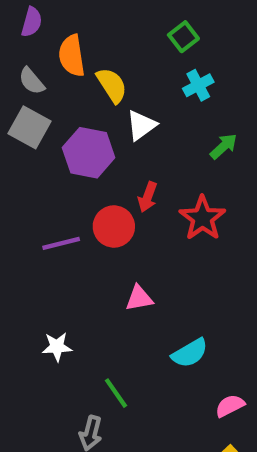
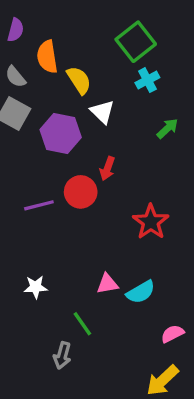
green square: (183, 37) -> (136, 42), size x1.6
white triangle: (141, 125) -> (102, 112), turned -40
red star: (202, 218) -> (151, 222), moved
pink triangle: (139, 298) -> (107, 284), moved

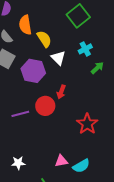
cyan cross: (147, 80) -> (85, 49), moved

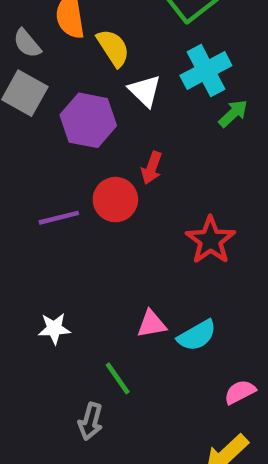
cyan cross: (85, 49) -> (206, 70), size x1.5

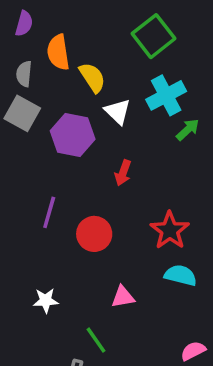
gray semicircle: (27, 43) -> (24, 74), turned 45
red circle: (115, 200) -> (94, 234), moved
purple line: (59, 218) -> (49, 212), turned -60
cyan semicircle: (197, 335) -> (181, 275), moved, turned -136

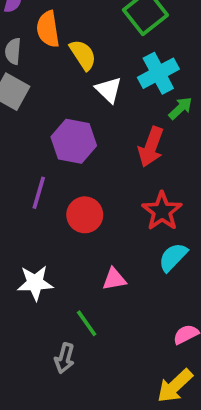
purple hexagon: (73, 135) -> (74, 141), moved
red arrow: (123, 173) -> (151, 147), moved, size x1.5
cyan semicircle: (181, 275) -> (173, 257), turned -60
white star: (46, 300) -> (35, 283), size x1.4

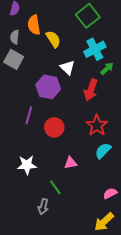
white triangle: (109, 90) -> (67, 68), moved

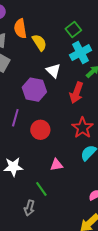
green square: (88, 16) -> (73, 30), moved, size x0.7

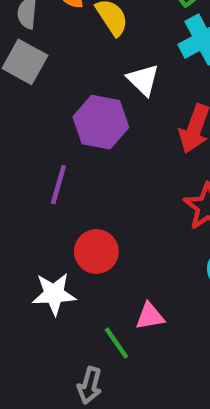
red circle: (40, 130) -> (96, 252), moved
pink triangle: (56, 165) -> (150, 316), moved

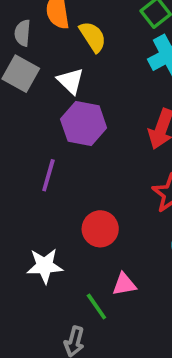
white triangle: (143, 80) -> (71, 81), moved
red circle: (96, 252) -> (100, 229), moved

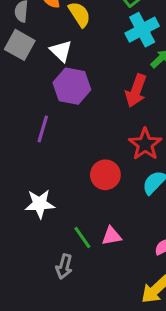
red circle: (100, 229) -> (105, 175), moved
pink triangle: (124, 284) -> (112, 236), moved

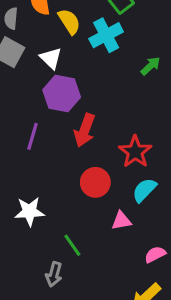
cyan cross: (142, 30) -> (106, 35), moved
red arrow: (136, 91) -> (85, 130), moved
pink triangle: (112, 236) -> (121, 221), moved

